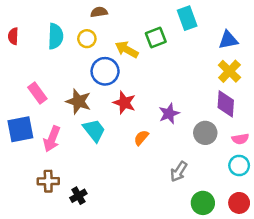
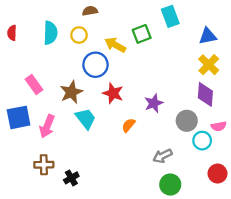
brown star: (78, 101) -> (71, 92), turned 30
cyan circle: (239, 165) -> (202, 141), moved
gray arrow: (179, 172) -> (163, 156), turned 30
green circle: (203, 203) -> (170, 185), moved
red circle: (239, 203) -> (218, 174), moved

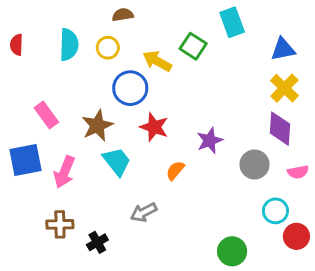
green square: (142, 34) -> (193, 46), turned -36
cyan circle: (202, 141) -> (275, 211), moved
gray arrow: (163, 156) -> (144, 212), moved

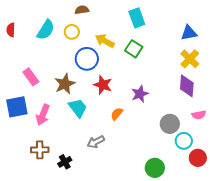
cyan rectangle: (232, 22) -> (137, 18), moved
cyan semicircle: (69, 45) -> (46, 30), turned 30
green square: (193, 46) -> (134, 49), moved
gray circle: (255, 164) -> (170, 124), moved

